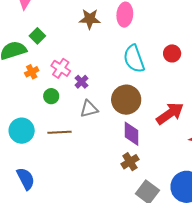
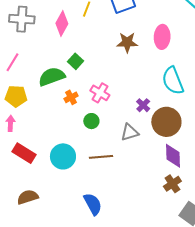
purple cross: (82, 82) -> (143, 105), moved
blue semicircle: (26, 179) -> (93, 204), moved

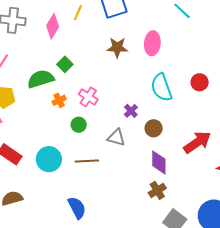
brown circle: (166, 122) -> (154, 128), size x0.6
gray triangle: (130, 132) -> (116, 138), turned 30

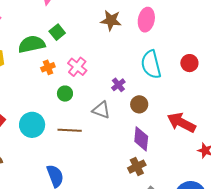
red arrow: (197, 142) -> (181, 122), turned -124

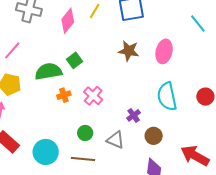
green circle: (65, 94) -> (85, 133), moved

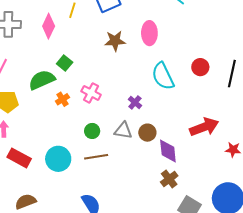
brown circle: (154, 136) -> (147, 133), moved
red arrow: (195, 156) -> (204, 127), turned 144

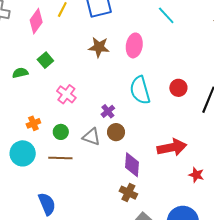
green semicircle: (42, 80) -> (20, 73), size x0.6
orange cross: (62, 99) -> (33, 123), moved
brown circle: (147, 133) -> (116, 132), moved
brown cross: (169, 179) -> (128, 193), turned -36

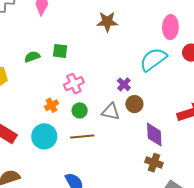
pink ellipse: (134, 45) -> (170, 27), moved
green square: (45, 60) -> (60, 51), moved, turned -35
cyan semicircle: (140, 90) -> (153, 60), turned 76
pink cross: (66, 94) -> (74, 84), moved, turned 36

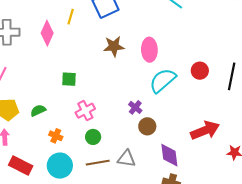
pink ellipse: (170, 27) -> (149, 50), moved
green semicircle: (32, 57) -> (38, 110), moved
orange cross: (51, 105) -> (56, 136), moved, turned -32
gray triangle: (111, 112) -> (126, 159), moved

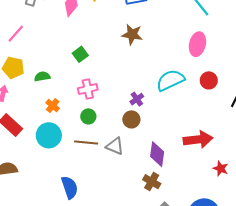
pink ellipse: (149, 50) -> (197, 44), moved
green square: (69, 79) -> (80, 54), turned 35
brown circle: (147, 126) -> (131, 119), moved

